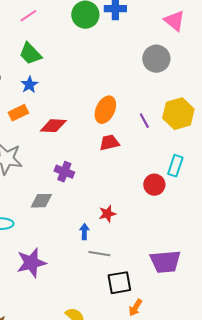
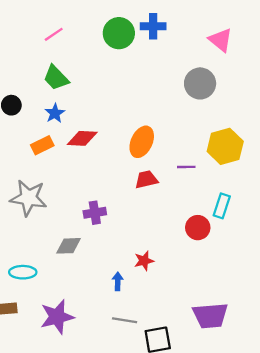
purple line: (144, 121) -> (186, 167), moved, turned -63
red diamond: (53, 126) -> (82, 138), moved
purple cross: (64, 172) -> (95, 213), turned -30
gray line: (99, 254) -> (125, 320), moved

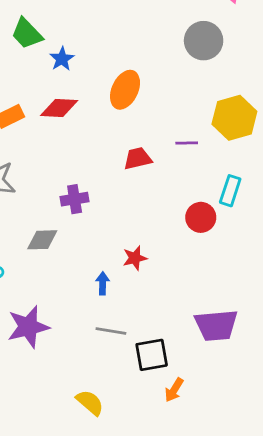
blue star: (55, 113) -> (62, 59), moved
orange ellipse: (142, 142) -> (125, 90), moved

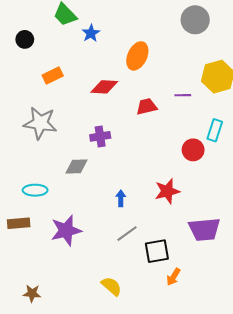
red diamond: (59, 108) -> (104, 87), moved
red star: (135, 258) -> (167, 191), moved, size x1.4
gray line: (111, 331) -> (127, 234), turned -45

